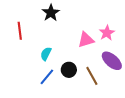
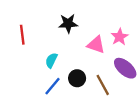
black star: (51, 13) -> (68, 23), moved, turned 30
pink triangle: (86, 40) -> (96, 45), turned 36

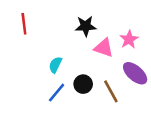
black star: (68, 23) -> (86, 26), moved
red line: (22, 35) -> (24, 24), moved

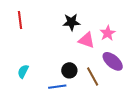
cyan semicircle: (55, 65) -> (23, 71), moved
blue line: (57, 93) -> (57, 87), moved, turned 42

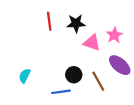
red line: (20, 20) -> (49, 21), moved

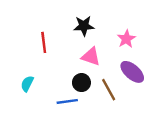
red line: (49, 21) -> (44, 42), moved
pink triangle: (92, 43) -> (91, 57), moved

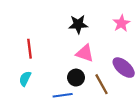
pink star: (126, 39) -> (121, 23), moved
red line: (44, 42) -> (29, 49), moved

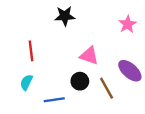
black star: (78, 24) -> (65, 16), moved
blue line: (63, 95) -> (54, 100), moved

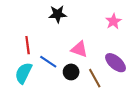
cyan semicircle: (26, 82) -> (23, 73), size x1.5
blue line: (54, 100) -> (48, 62), moved, turned 42

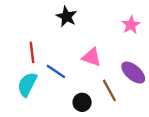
black star: (58, 14) -> (67, 17), turned 30
black circle: (71, 72) -> (82, 102), moved

